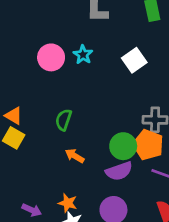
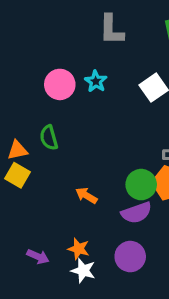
orange triangle: (14, 116) -> (18, 150), turned -42
green semicircle: (64, 120) -> (49, 138), moved, turned -35

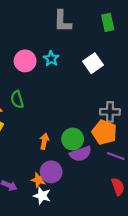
green circle: (141, 185) -> (73, 139), moved
orange arrow: (86, 196) -> (44, 141), turned 70
purple circle: (130, 257) -> (51, 172), moved

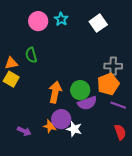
orange pentagon: (104, 132) -> (108, 84), turned 30
orange arrow: (44, 141) -> (55, 92), size x1.5
white star: (42, 196) -> (74, 129), moved

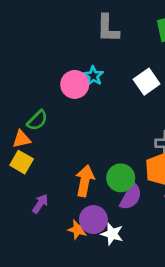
pink circle: (38, 21) -> (75, 84), moved
green semicircle: (31, 55) -> (37, 120), moved, turned -119
purple semicircle: (87, 103) -> (131, 197), turned -42
purple arrow: (24, 131) -> (40, 204), moved, turned -80

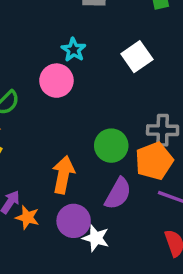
pink circle: (75, 84) -> (56, 81), moved
green circle: (121, 178) -> (111, 146), moved
orange star: (78, 230) -> (27, 217), moved

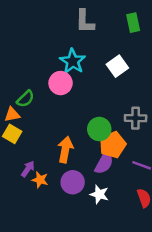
cyan star: (74, 50) -> (73, 61), size x1.5
orange pentagon: (154, 161) -> (113, 145), moved
white star: (96, 238) -> (99, 194), moved

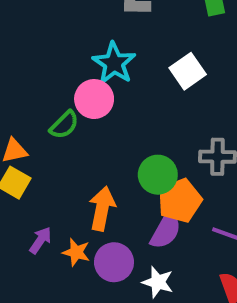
green semicircle: (25, 99) -> (64, 125), moved
orange star: (40, 180) -> (76, 252), moved

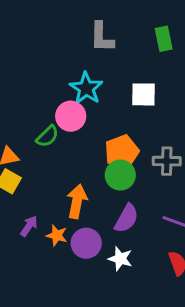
white square: (188, 71) -> (144, 94), turned 36
orange pentagon: (180, 201) -> (122, 152), moved

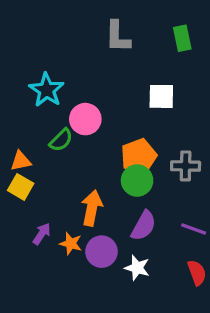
cyan star: (86, 88) -> (47, 90), moved

